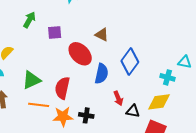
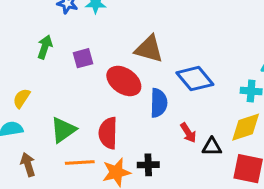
brown triangle: (102, 35) -> (149, 49), size x1.5
blue diamond: (130, 61) -> (195, 79), turned -65

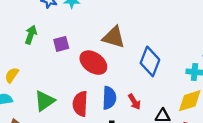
blue diamond: (195, 79) -> (150, 61), turned 60
blue semicircle: (159, 103) -> (109, 98), moved
red arrow: (188, 133) -> (134, 102), moved

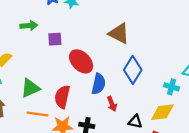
green arrow: (31, 35) -> (29, 26), turned 56
brown triangle: (114, 37) -> (119, 33), moved
blue semicircle: (109, 98) -> (99, 84), moved

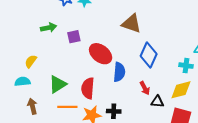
red arrow: (112, 104) -> (145, 88), moved

